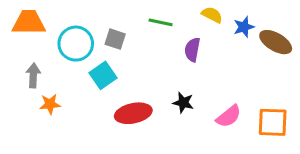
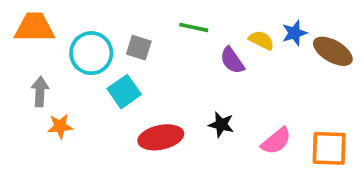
yellow semicircle: (212, 15) -> (261, 40), moved
purple semicircle: (192, 50) -> (232, 60), turned -45

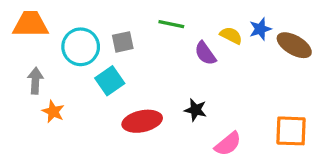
gray square: (139, 48) -> (123, 42), turned -30
orange star: (60, 126) -> (53, 112), turned 30
pink semicircle: (276, 141) -> (228, 144), moved

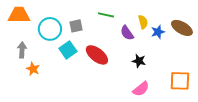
blue star: (260, 29) -> (158, 32), moved
yellow semicircle: (231, 35) -> (143, 22), turned 48
black star: (196, 110) -> (139, 61), moved
red ellipse: (142, 121) -> (97, 55), moved, turned 50

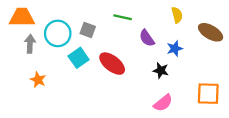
yellow semicircle: (143, 22) -> (177, 15), moved
gray square: (76, 26) -> (88, 30), turned 32
blue star: (158, 32) -> (175, 49), moved
gray arrow: (22, 50) -> (30, 44), moved

